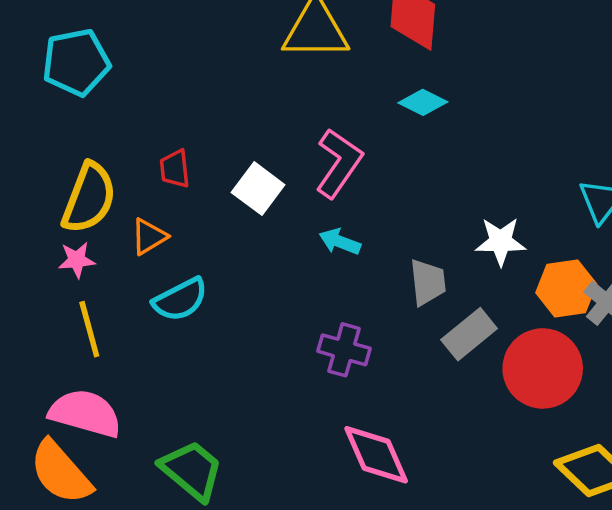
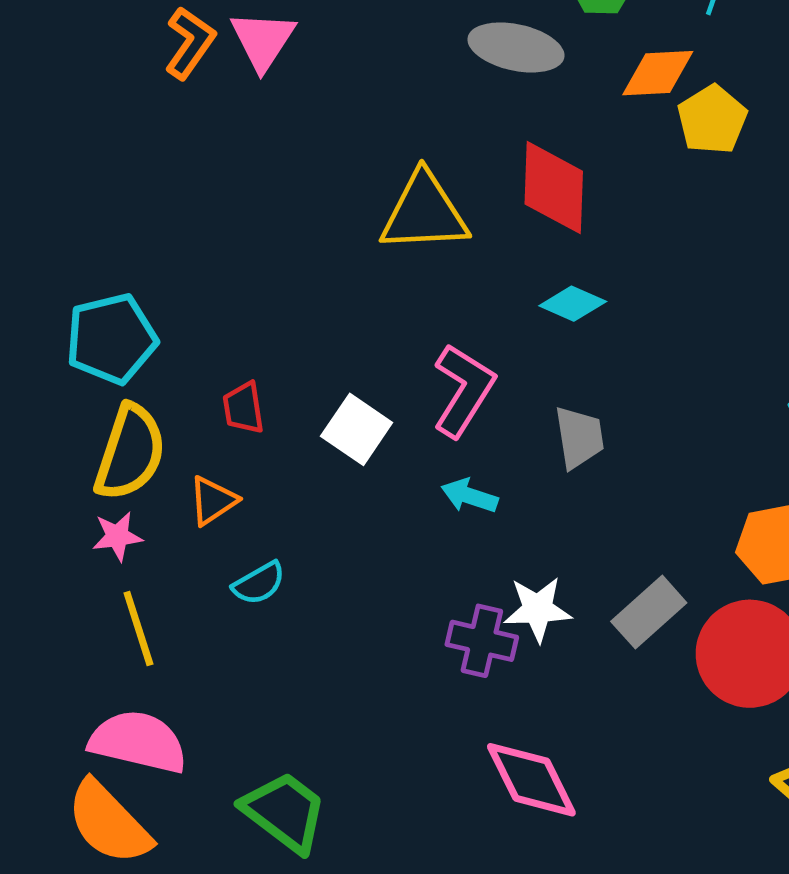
cyan pentagon: (76, 62) -> (111, 339), moved
white star: (501, 241) -> (538, 609), moved
gray trapezoid: (428, 282) -> (579, 437), moved
cyan semicircle: (180, 300) -> (259, 583), size x0.7

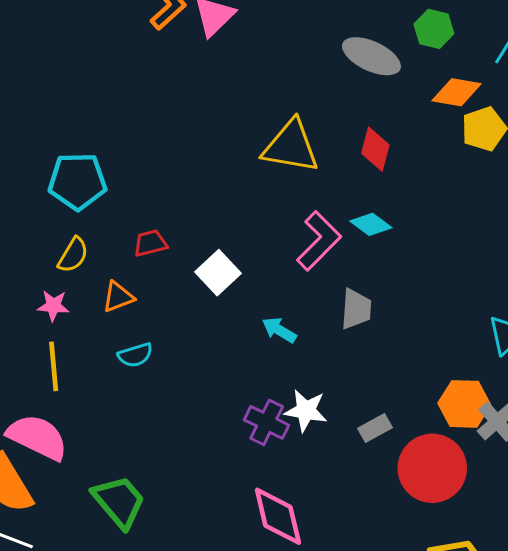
red diamond: (554, 188) -> (375, 149), size x0.7
pink L-shape: (463, 390) -> (319, 241), moved
red trapezoid: (243, 408) -> (150, 243), turned 72
yellow semicircle: (130, 452) -> (73, 255), size x0.6
gray rectangle: (649, 612) -> (375, 428), size x0.7

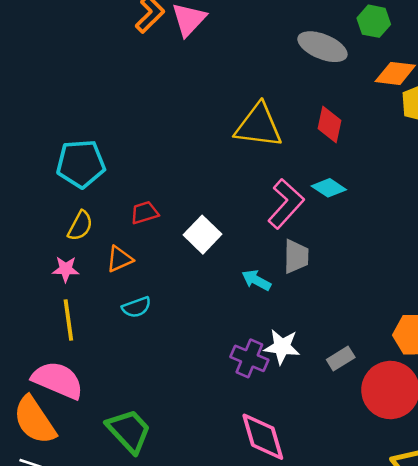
gray trapezoid: (356, 309) -> (296, 256), moved

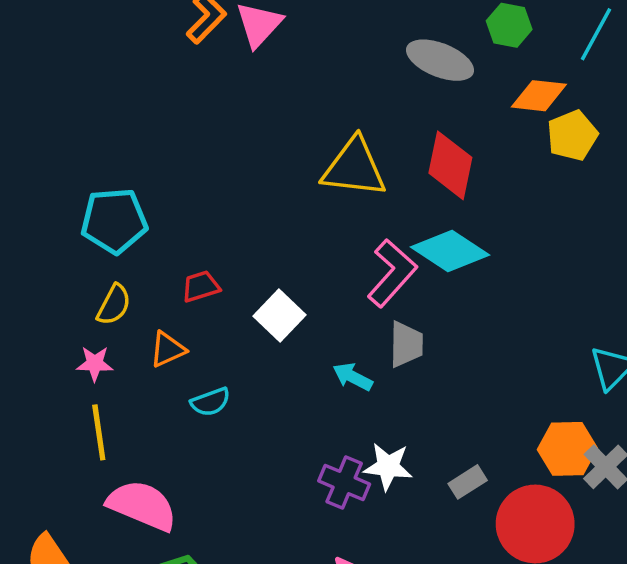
red diamond: (330, 124) -> (450, 165), size x1.4
cyan diamond: (329, 188) -> (450, 251), size x1.6
cyan semicircle: (136, 307) -> (210, 402), moved
pink semicircle: (58, 380) -> (142, 505), moved

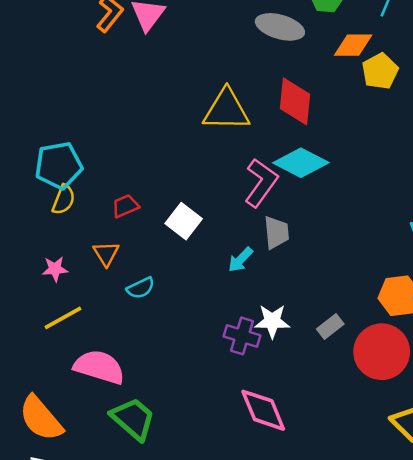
yellow semicircle: (114, 305) -> (64, 200), moved
orange triangle: (168, 349) -> (106, 254), turned -32
cyan arrow: (353, 377) -> (240, 260), turned -68
yellow line: (99, 432) -> (63, 318), turned 75

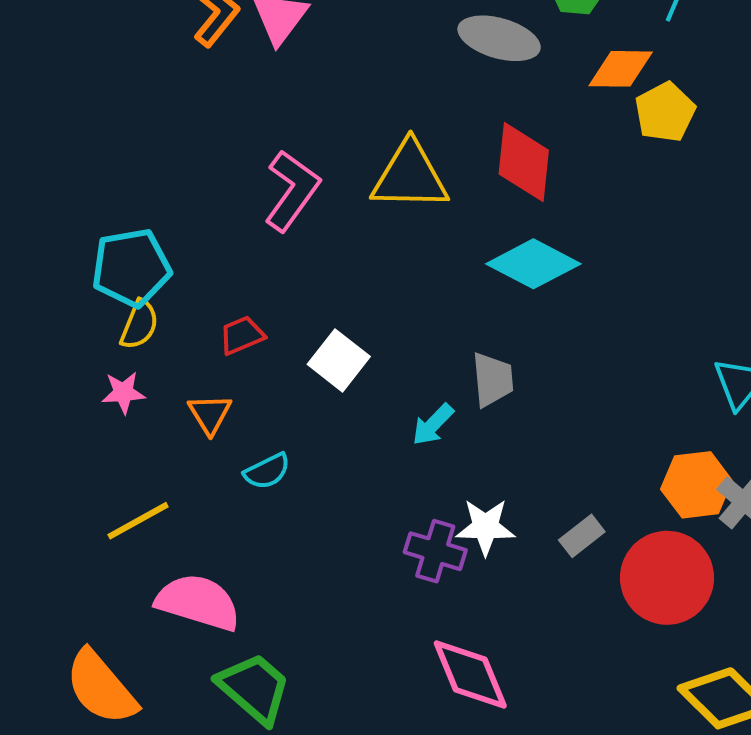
pink L-shape: (261, 183) -> (292, 191), moved
pink star: (55, 269) -> (123, 393), moved

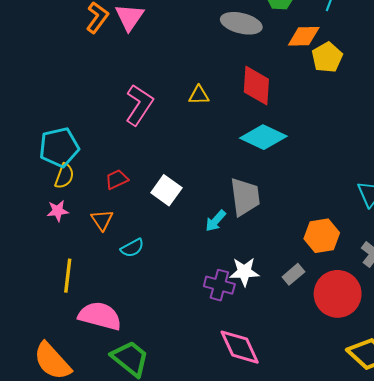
yellow triangle: (410, 176) -> (199, 95), size x0.5
gray trapezoid: (493, 380) -> (245, 197), size x1.4
orange hexagon: (696, 485) -> (322, 236), moved
yellow line: (138, 521) -> (68, 276), turned -52

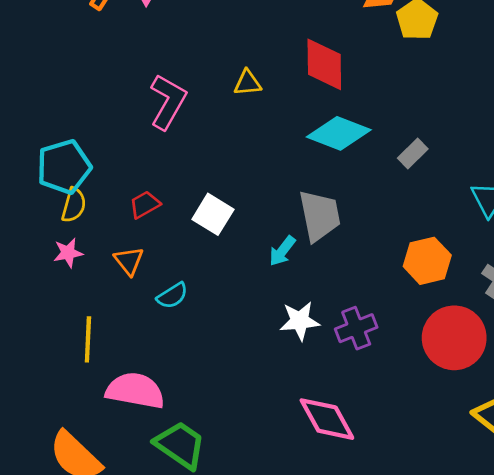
white star: (244, 272) -> (300, 321), moved
gray rectangle: (293, 274) -> (413, 154), moved
purple cross: (219, 285) -> (356, 328), moved, turned -32

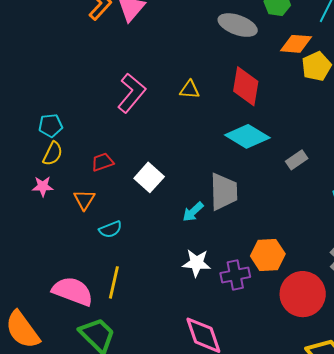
cyan pentagon: (64, 167) -> (51, 126), size x0.6
orange hexagon: (427, 261) -> (268, 255), moved
yellow line: (88, 339) -> (114, 282), moved

